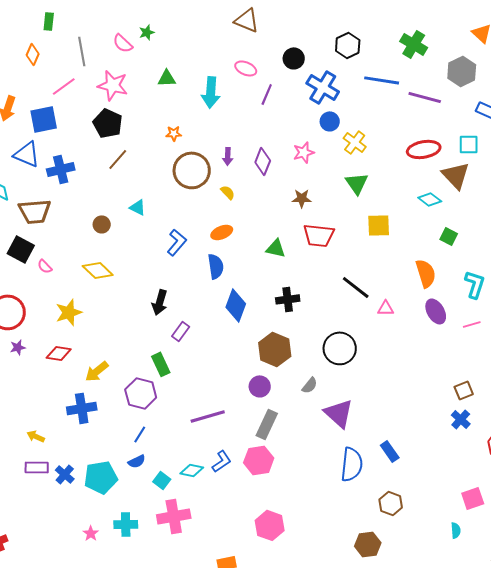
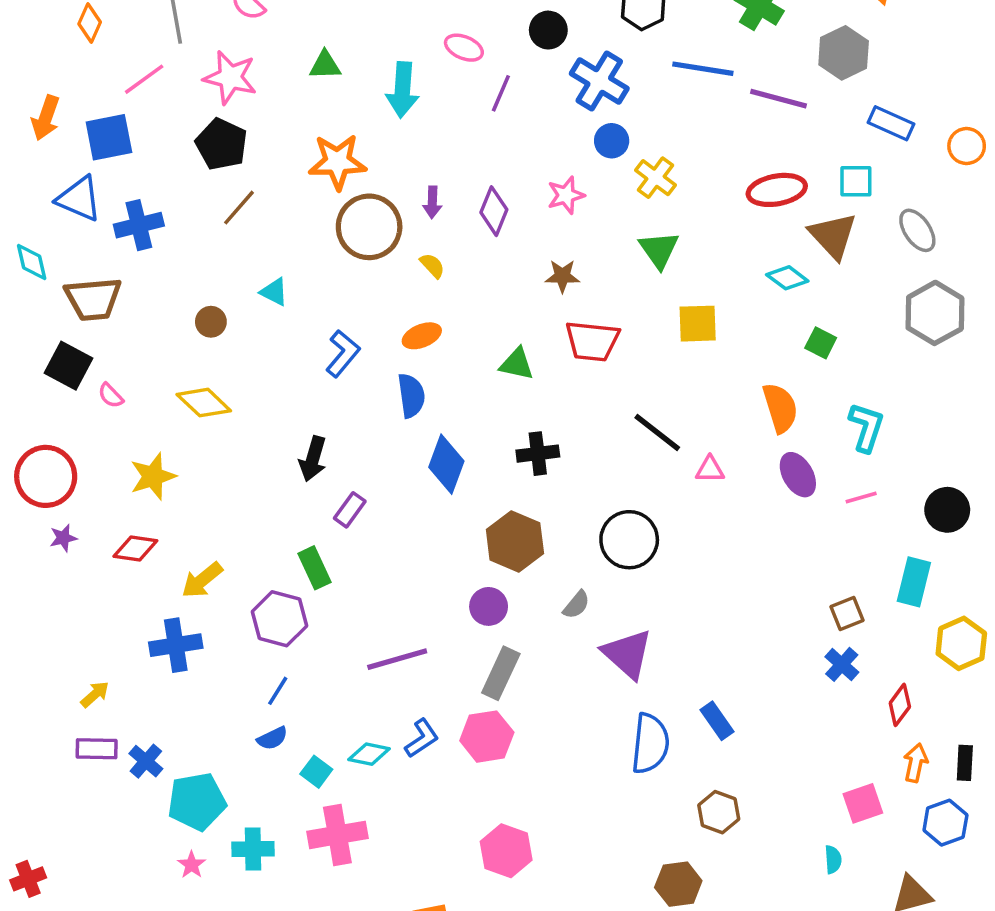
orange star: (174, 133) -> (337, 162), size x2.0
yellow arrow: (36, 436) -> (95, 694), turned 114
cyan pentagon: (101, 477) -> (197, 802), moved

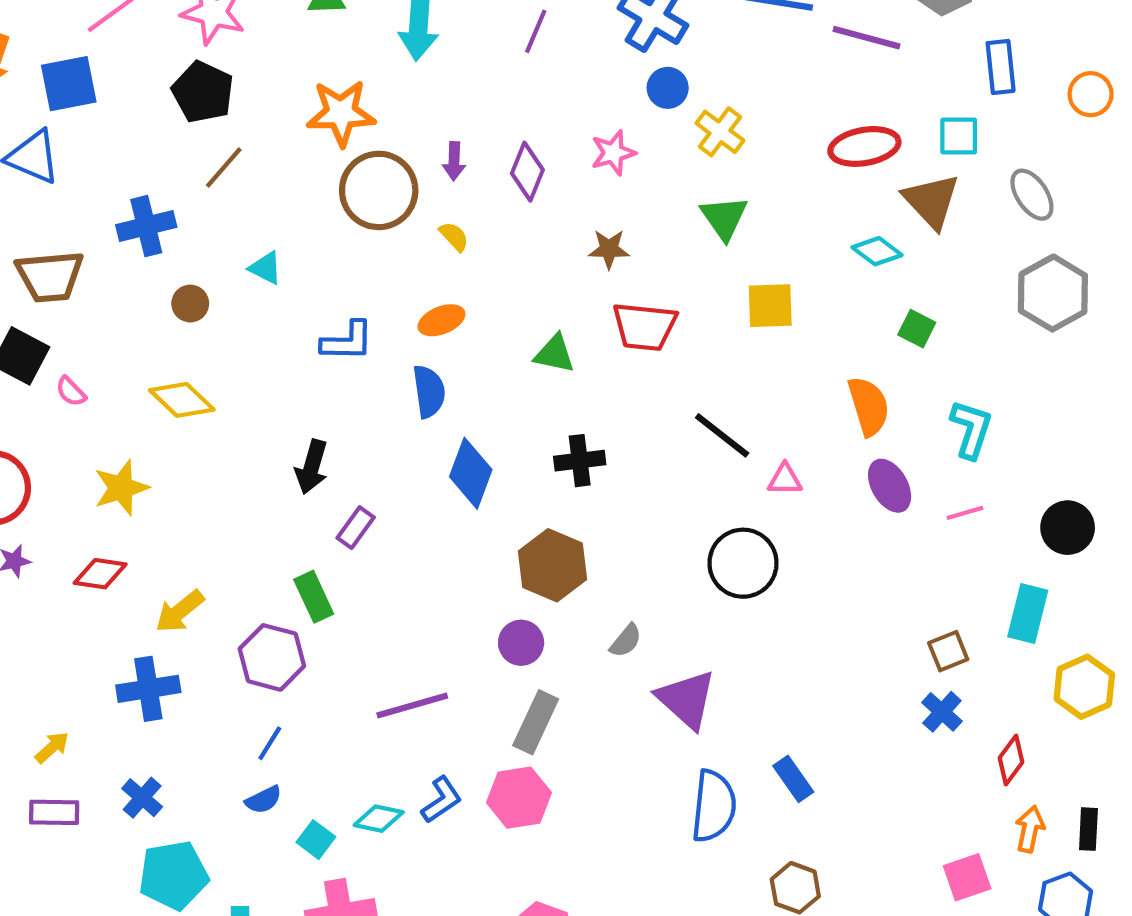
blue rectangle: (891, 123) -> (1001, 67), turned 60
blue cross: (139, 225) -> (146, 226), moved
blue L-shape: (343, 353) -> (347, 341), turned 51
black circle: (629, 540) -> (743, 563), moved
blue cross: (146, 761) -> (142, 798), moved

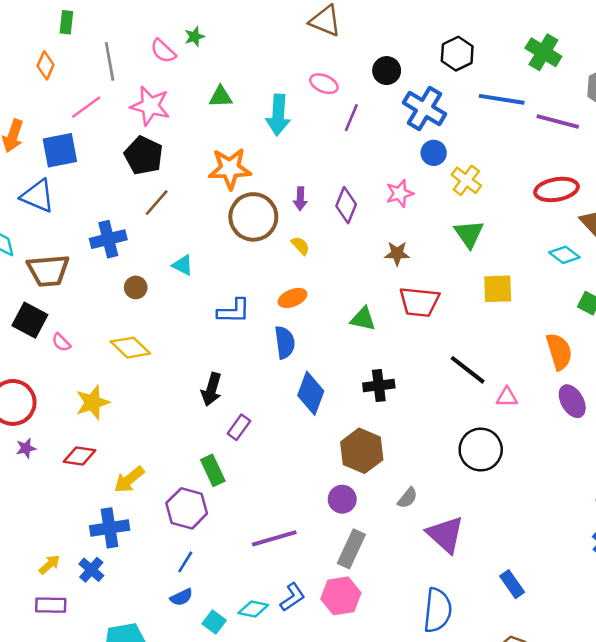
blue cross: (142, 798) -> (91, 570), moved
blue semicircle: (714, 806) -> (438, 610), moved

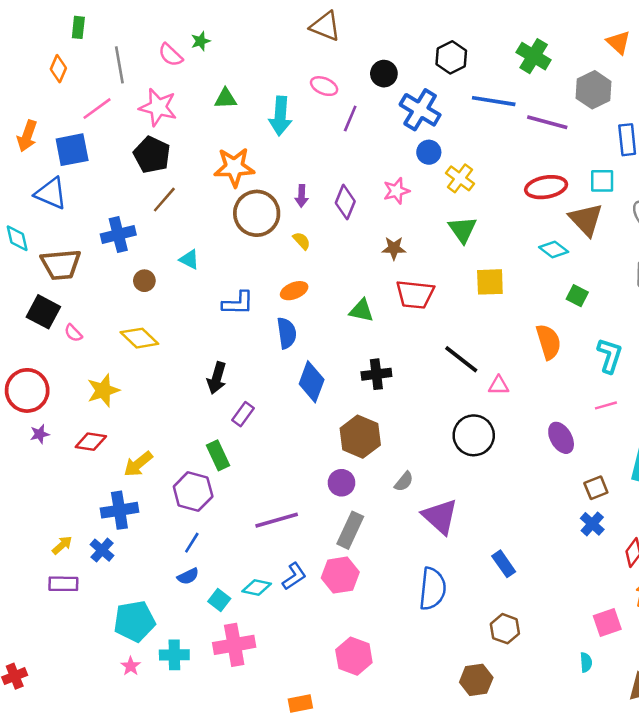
purple ellipse: (572, 401) -> (561, 438), moved

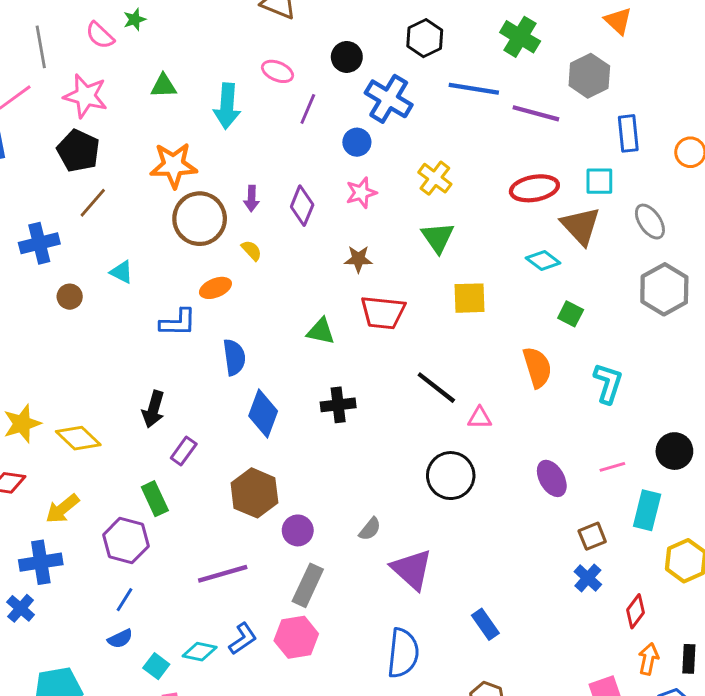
blue circle: (429, 152) -> (357, 142), moved
orange ellipse: (294, 291) -> (215, 288), moved
yellow diamond: (139, 338) -> (78, 438), moved
pink line: (606, 405) -> (612, 467), moved
brown hexagon: (360, 437) -> (254, 493), moved

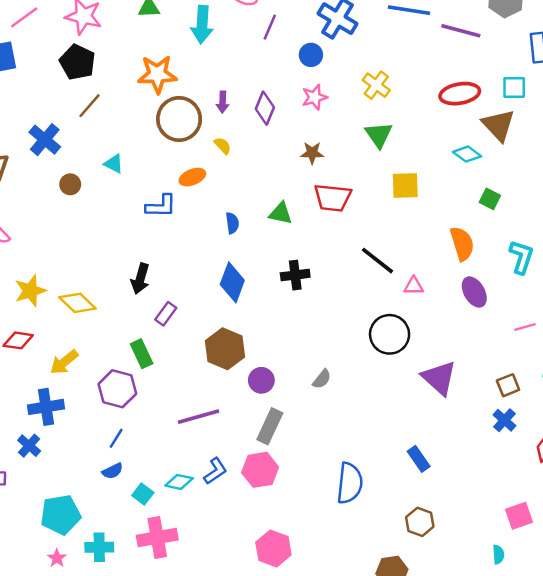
blue cross: (39, 243) -> (45, 140), turned -36
blue semicircle: (234, 357) -> (232, 223), moved, size x0.7
purple ellipse: (552, 478) -> (474, 292), moved
purple triangle: (412, 569) -> (439, 378), moved

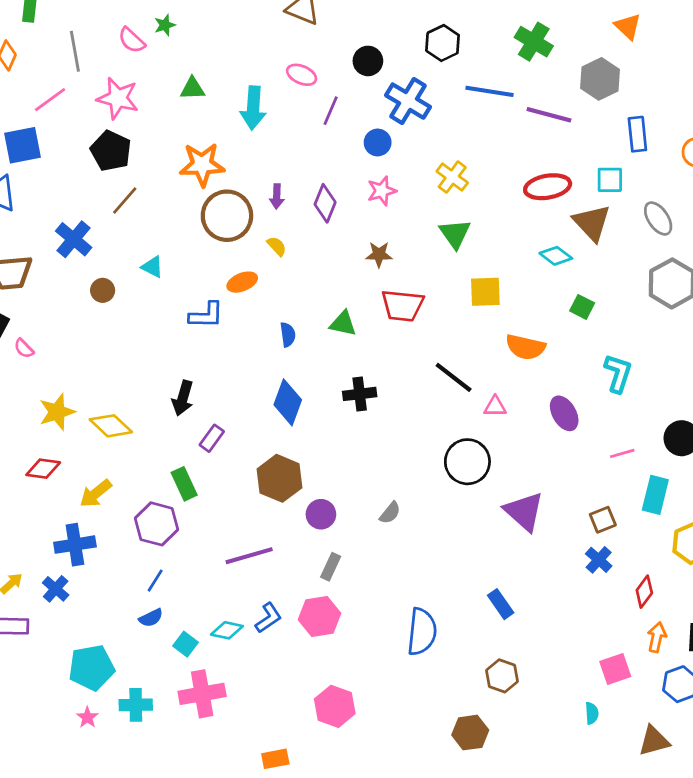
orange semicircle: (462, 244) -> (525, 347), moved, turned 120
gray rectangle: (270, 426) -> (331, 567), size x0.7

